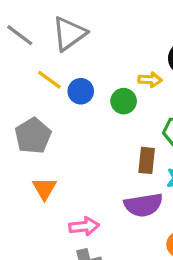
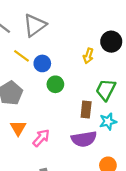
yellow arrow: (150, 80) -> (88, 56), turned 104
green circle: (124, 101) -> (55, 84), moved
pink arrow: (84, 226) -> (41, 138), moved, turned -42

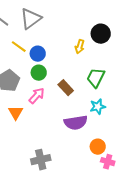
green circle: (55, 84) -> (39, 73), moved
brown rectangle: (86, 109) -> (66, 88), moved, turned -49
pink arrow: (41, 138) -> (37, 96), moved

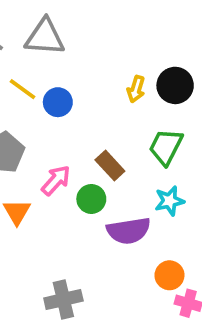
gray triangle: (31, 19) -> (45, 37), turned 40
black circle: (101, 34) -> (175, 85), moved
green circle: (39, 73) -> (91, 199), moved

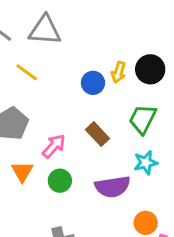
blue circle: (58, 102) -> (93, 83), moved
green circle: (91, 199) -> (60, 181), moved

